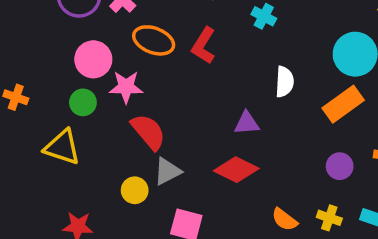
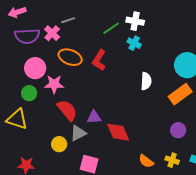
purple triangle: (247, 123) -> (94, 117), moved
red diamond: (236, 170) -> (118, 132), turned 40

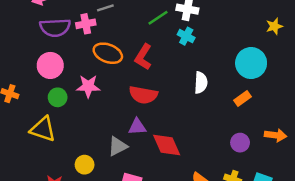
pink cross: (52, 33) -> (86, 24), turned 35
pink circle: (35, 68) -> (50, 65), moved
orange rectangle: (180, 94) -> (242, 99), size x0.6
red semicircle: (67, 110) -> (143, 95), moved, turned 140
yellow circle: (59, 144) -> (85, 165), moved

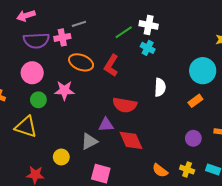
red semicircle: (143, 95) -> (125, 105), moved

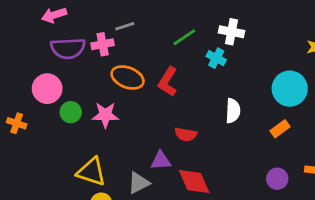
white cross: (149, 25) -> (231, 32), moved
pink circle: (32, 73) -> (47, 89), moved
green circle: (38, 100) -> (71, 112), moved
red semicircle: (125, 105) -> (186, 134), size x0.7
yellow triangle: (26, 127) -> (91, 172), moved

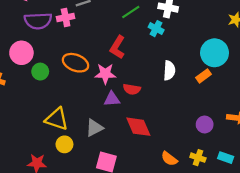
orange ellipse: (128, 78) -> (76, 63), moved
pink star: (105, 115) -> (105, 74), moved
orange rectangle: (280, 129) -> (203, 76), moved
purple triangle: (161, 161) -> (112, 99), moved

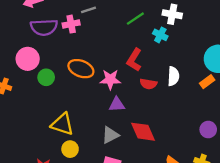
red L-shape: (117, 47) -> (134, 60), moved
red semicircle: (132, 89) -> (148, 84), moved
gray triangle: (94, 128) -> (110, 135), moved

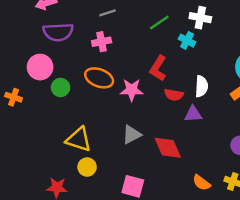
pink cross: (71, 24) -> (102, 42), moved
purple triangle: (117, 105) -> (193, 114), moved
gray triangle: (110, 135) -> (132, 134), moved

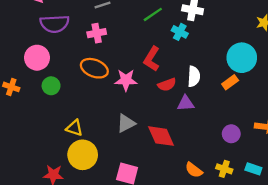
green circle: (61, 88) -> (51, 86), moved
red semicircle: (174, 95) -> (167, 85), turned -30
yellow triangle: (79, 139) -> (74, 128), size x0.7
yellow circle: (87, 167) -> (83, 155), size x1.6

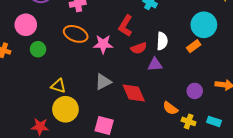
orange semicircle: (194, 170) -> (170, 108), moved

